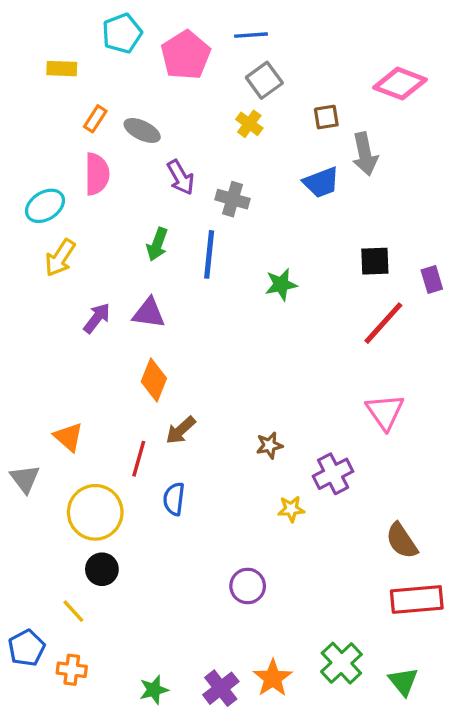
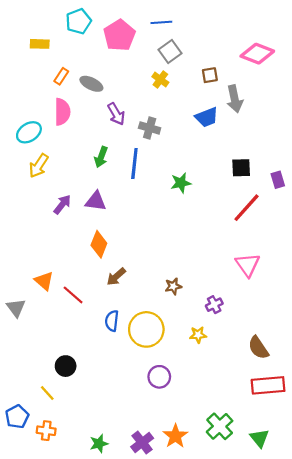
red line: (139, 459) -> (73, 295), moved, turned -65
purple cross: (333, 474) -> (214, 305), size x0.7
yellow star: (291, 509) -> (198, 335), moved
yellow circle: (95, 512) -> (146, 329), moved

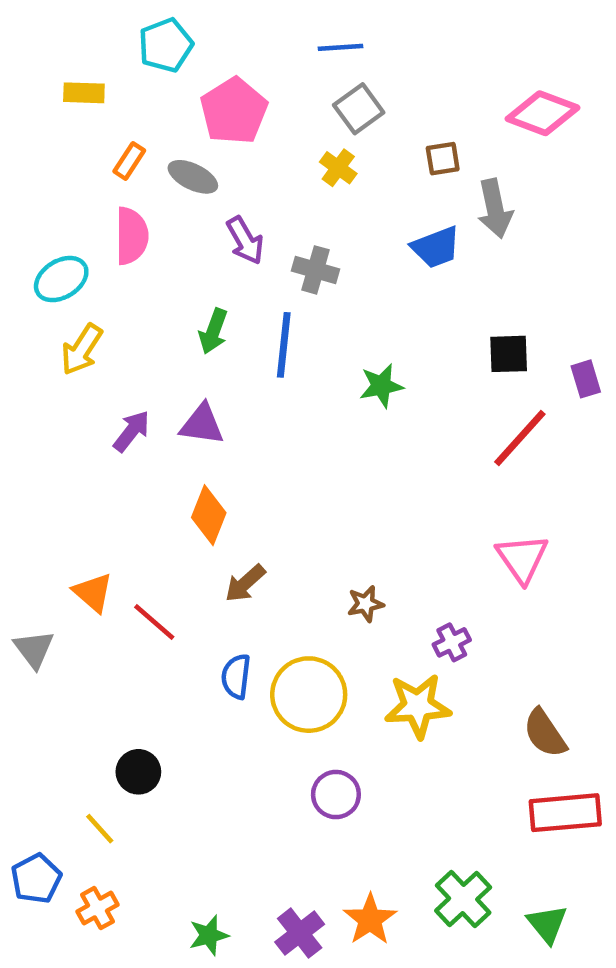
pink pentagon: (119, 35) -> (234, 111), moved
yellow star: (198, 335) -> (418, 706), size x1.8
orange cross: (46, 431) -> (98, 908), turned -36

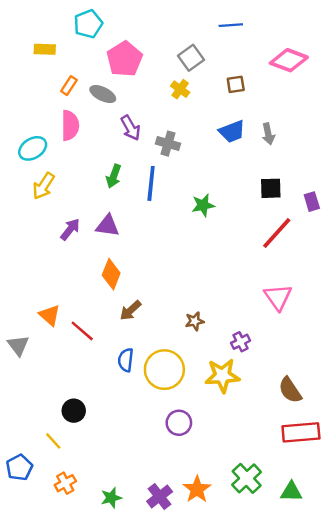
blue line: (340, 47) -> (231, 25), moved
gray arrow: (495, 209) -> (268, 134), moved, size x0.7
orange cross: (98, 908) -> (65, 483), moved
green triangle: (547, 924) -> (291, 492), turned -50

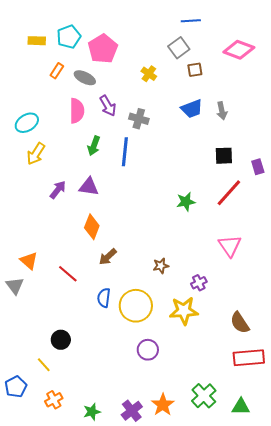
cyan pentagon: (88, 24) -> (69, 37), moved
gray square: (191, 58) -> (179, 48), moved
pink semicircle: (70, 125) -> (77, 111), moved
green star: (203, 205) -> (186, 202), moved
orange triangle: (50, 315) -> (29, 261), moved

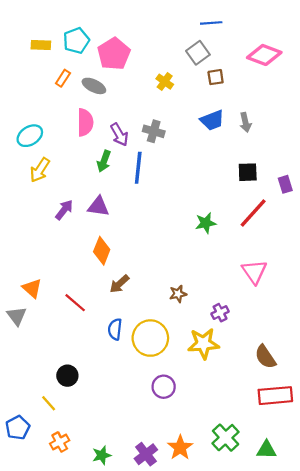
purple arrow: (108, 106) -> (119, 135), moved

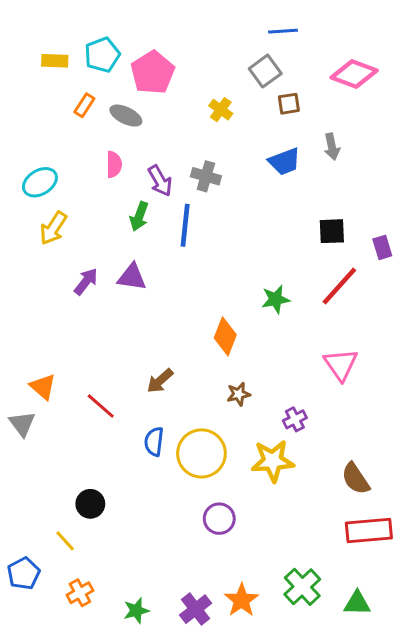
pink semicircle: (85, 122) -> (114, 164), size x0.7
gray arrow: (245, 122) -> (332, 147), moved
orange diamond: (102, 251) -> (225, 336), moved

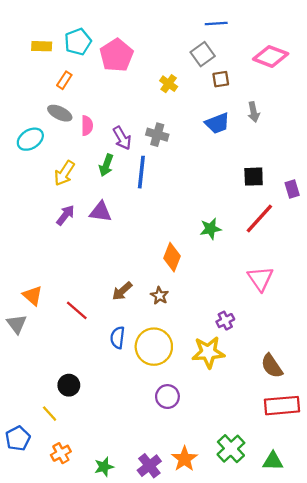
gray ellipse: (126, 116) -> (60, 113), moved
yellow arrow: (53, 228) -> (64, 173), moved
brown star: (239, 394) -> (160, 296), moved, turned -30

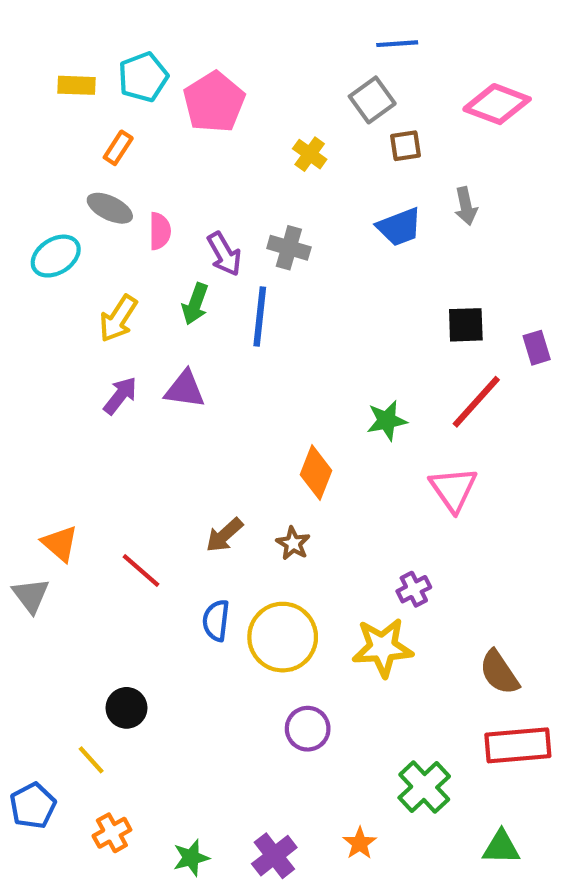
pink triangle: (260, 279) -> (453, 489), moved
green cross: (231, 449) -> (424, 787), moved
orange star: (184, 459) -> (360, 843), moved, size x0.7

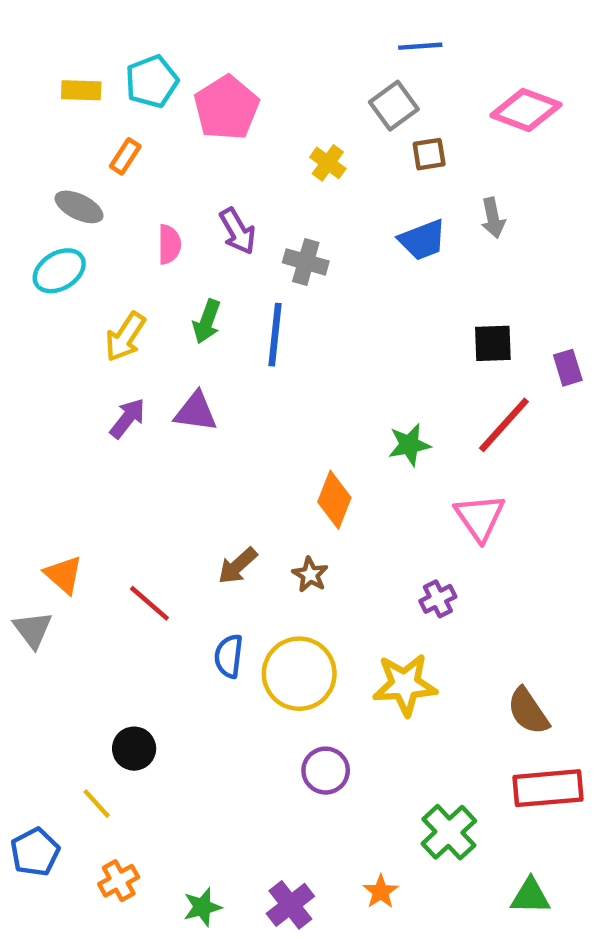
gray ellipse: (110, 208) -> (79, 207), moved
purple arrow: (224, 254) -> (238, 231), moved
purple cross: (414, 589) -> (438, 599), moved

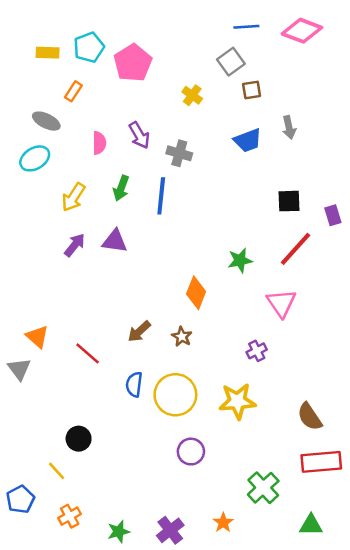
pink diamond: (526, 110) -> (302, 31), moved

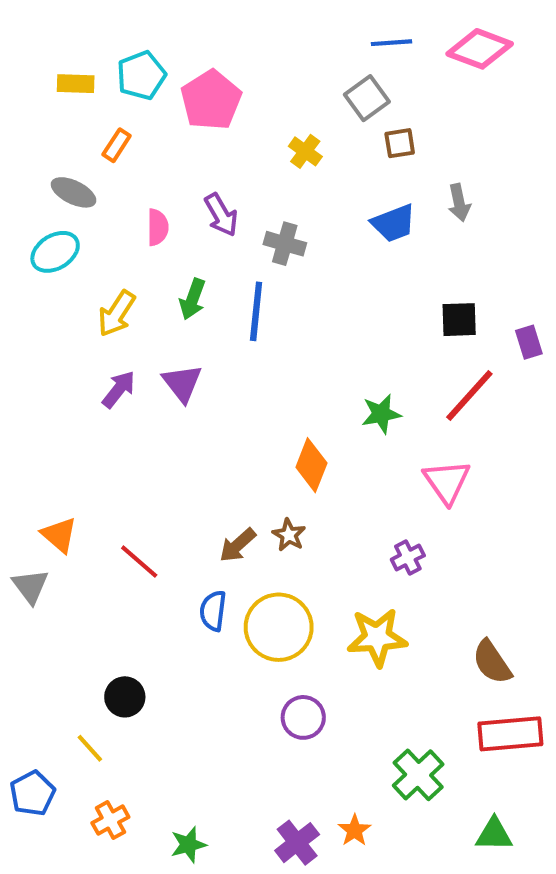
purple triangle: (115, 241) -> (182, 383), turned 44
brown arrow: (139, 331) -> (238, 545), moved
purple cross: (170, 530) -> (297, 843), moved

